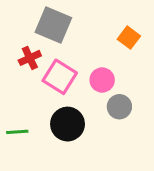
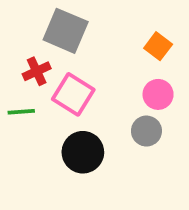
pink circle: (102, 80) -> (158, 94), moved
green line: (17, 132) -> (21, 112), moved

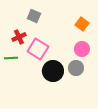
gray square: (66, 31) -> (34, 16), size x0.6
black circle: (83, 152) -> (53, 71), moved

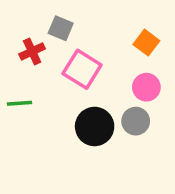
red cross: (19, 37) -> (32, 51), moved
pink square: (38, 49) -> (82, 69), moved

